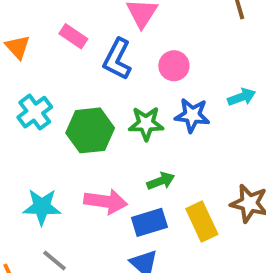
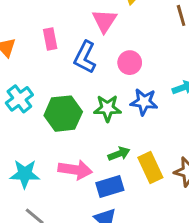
pink rectangle: (73, 36) -> (50, 39), turned 45
yellow rectangle: (202, 221) -> (150, 167), moved

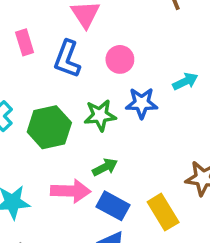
green arrow: (119, 154) -> (105, 167), moved
yellow rectangle: (150, 167) -> (163, 212), moved
blue rectangle: (110, 186) -> (113, 206), turned 52

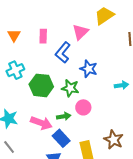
pink circle: (120, 59) -> (83, 107), moved
blue star: (142, 103) -> (89, 69), moved

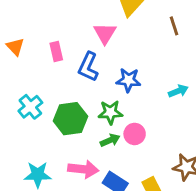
orange triangle: (14, 35) -> (15, 47), moved
green arrow: (64, 116) -> (110, 140), moved

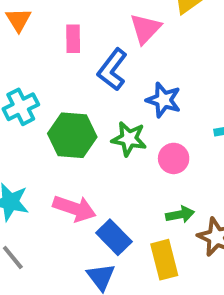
pink circle: (135, 134) -> (174, 158), moved
green arrow: (110, 140) -> (180, 214), moved

